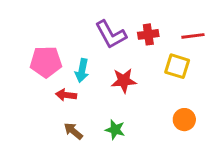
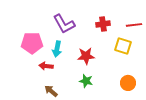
purple L-shape: (111, 34) -> (64, 24), moved
green star: (115, 130) -> (86, 81), moved

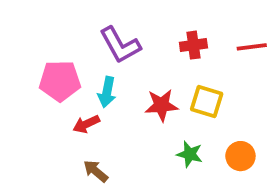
yellow square: (123, 46) -> (207, 101), moved
red arrow: (46, 66) -> (86, 124), turned -32
green star: (86, 81) -> (190, 154), moved

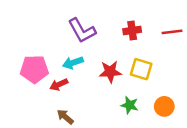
pink pentagon: (60, 81) -> (34, 69), moved
cyan arrow: (107, 92) -> (73, 63), turned 60

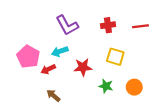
pink pentagon: (34, 69) -> (28, 57), turned 30
red star: (110, 72) -> (83, 67), moved

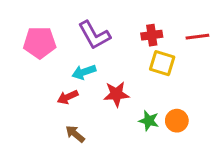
pink pentagon: (28, 57) -> (40, 42), moved, turned -30
yellow square: (115, 57) -> (162, 63), moved
orange circle: (134, 87) -> (177, 121), moved

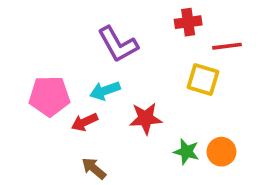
red cross: (152, 35) -> (188, 22), moved
red line: (197, 37) -> (227, 46), moved
pink pentagon: (40, 42) -> (49, 96), moved

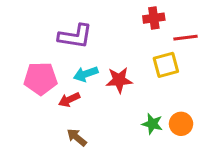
purple L-shape: (118, 44) -> (75, 36), moved, turned -52
yellow square: (203, 80) -> (166, 65), turned -32
red star: (146, 118) -> (119, 80), moved

